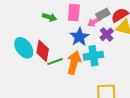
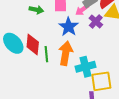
cyan cross: (93, 56) -> (85, 67), moved
green line: (55, 62) -> (46, 54), turned -70

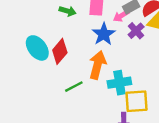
red diamond: (33, 44) -> (60, 51), turned 30
green line: (46, 54) -> (74, 87), moved, turned 63

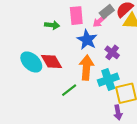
purple cross: (136, 31) -> (112, 52), moved
red diamond: (60, 51) -> (51, 61), turned -60

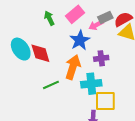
pink rectangle: (76, 16) -> (75, 14), turned 42
green arrow: (52, 25) -> (49, 18), turned -136
purple cross: (112, 52) -> (101, 58), turned 32

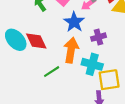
cyan cross: (91, 84) -> (92, 64), turned 30

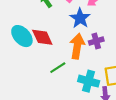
purple cross: (99, 37) -> (96, 41), moved
cyan cross: (92, 64) -> (89, 81), moved

